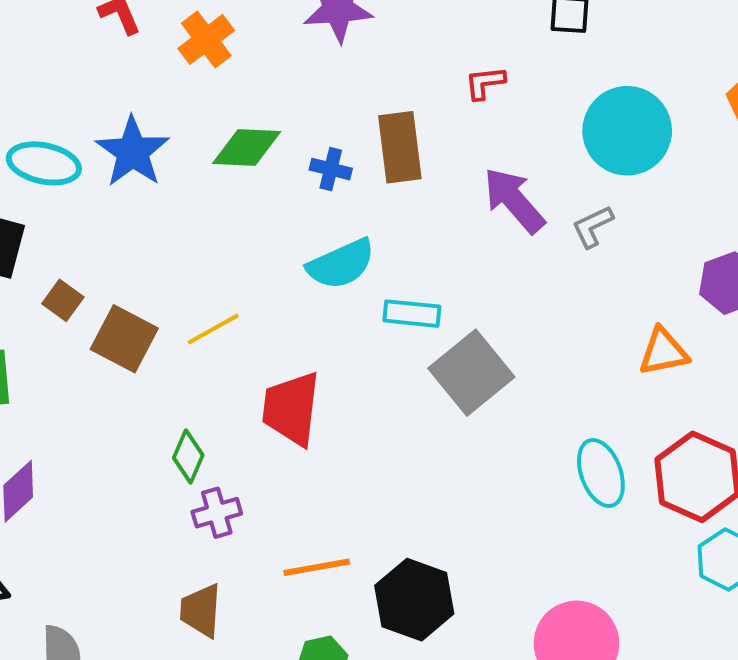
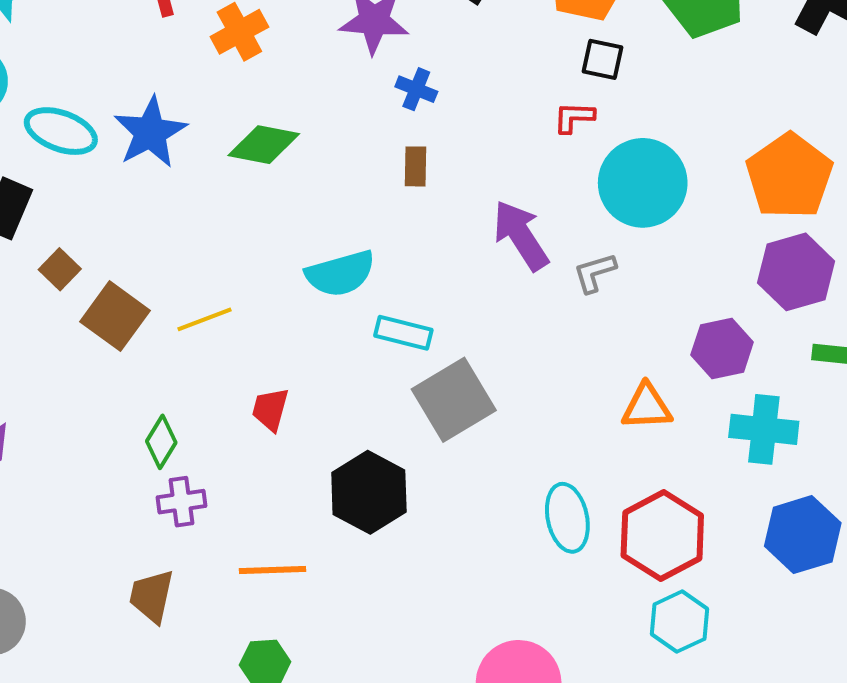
red L-shape: (485, 83) -> (574, 117), moved
brown rectangle: (400, 147) -> (415, 166), size x0.6
blue cross: (331, 169) -> (416, 89), moved
red trapezoid: (291, 408) -> (270, 409), size x0.6
black hexagon: (414, 600) -> (369, 492), moved

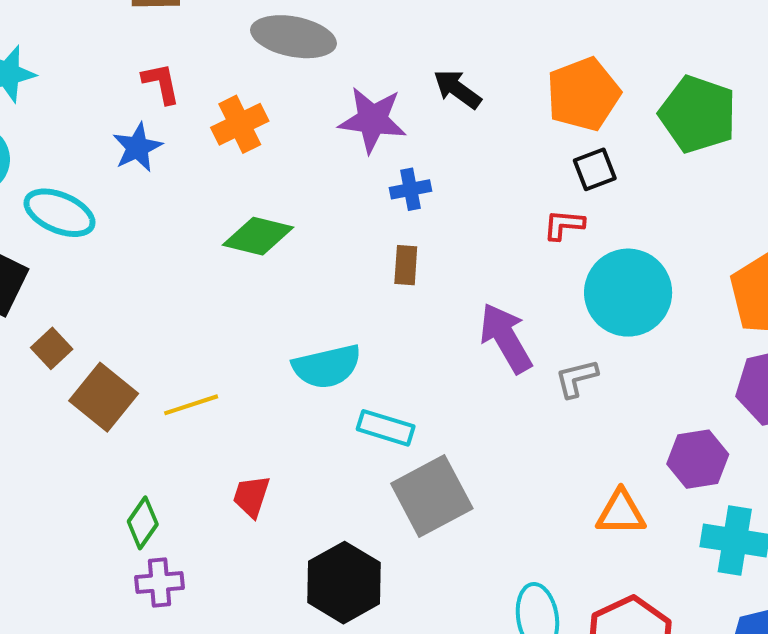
black square: (602, 59) -> (595, 169), turned -36
blue cross: (416, 89) -> (410, 189), turned -36
blue star: (150, 132) -> (137, 147), moved, size x0.7

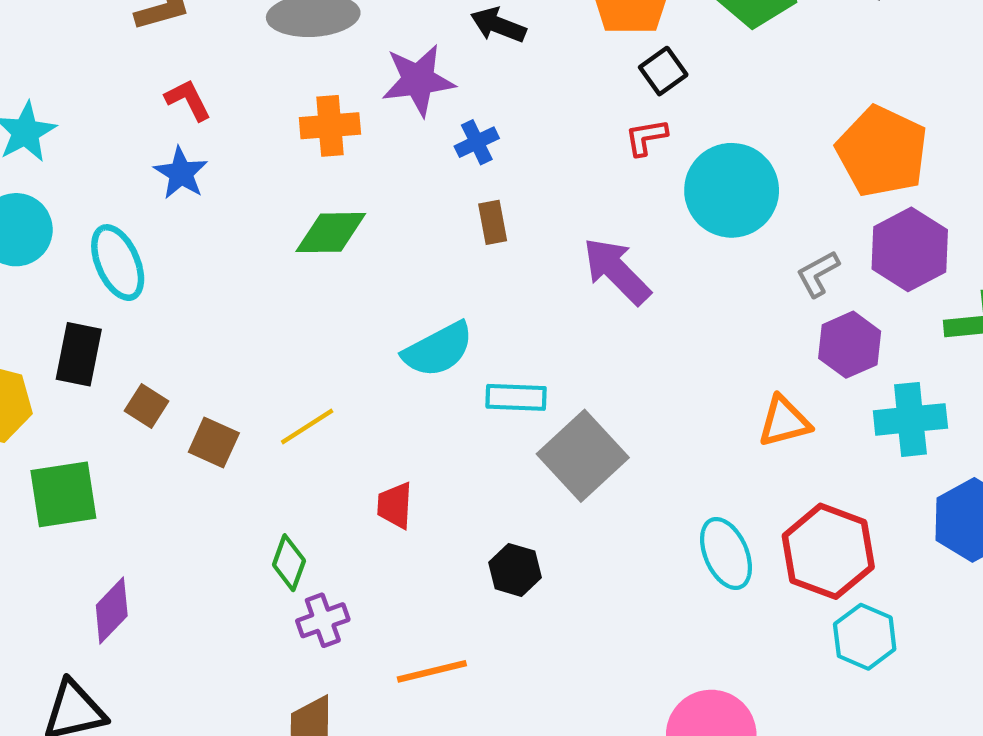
orange cross: (240, 124) -> (330, 126), moved, turned 36
cyan ellipse: (59, 213) -> (118, 263), turned 58
gray L-shape: (576, 378) -> (818, 274), moved
brown square: (104, 397) -> (214, 442), size x0.7
black hexagon: (344, 583) -> (515, 570), size x0.6

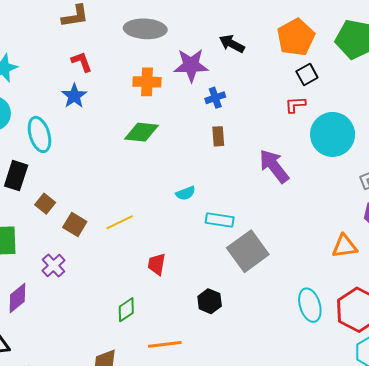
cyan semicircle: (438, 350) -> (186, 193), size x0.6
green diamond: (289, 563) -> (126, 310), moved, turned 30
purple cross: (323, 620) -> (53, 265), moved, turned -30

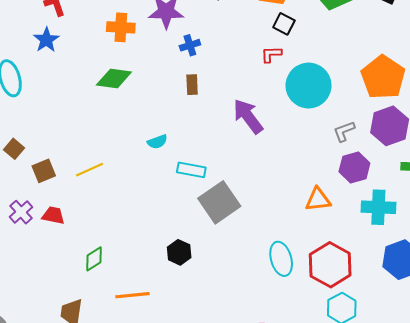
black square: (307, 75) -> (284, 24), turned -35
brown square: (75, 225) -> (44, 171), turned 35
red trapezoid: (157, 264) -> (53, 215), moved, turned 90

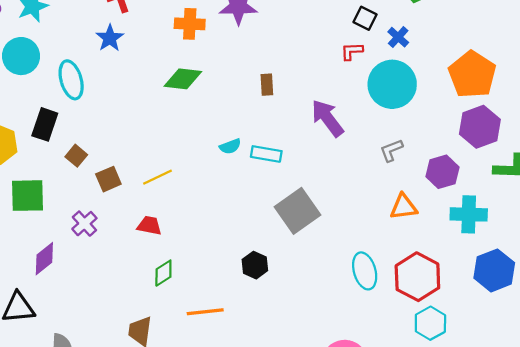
blue cross: (190, 45) -> (398, 37), moved, turned -30
gray L-shape: (344, 131) -> (391, 150), moved
cyan rectangle: (191, 170) -> (266, 154), moved
red trapezoid: (53, 215) -> (149, 226), moved

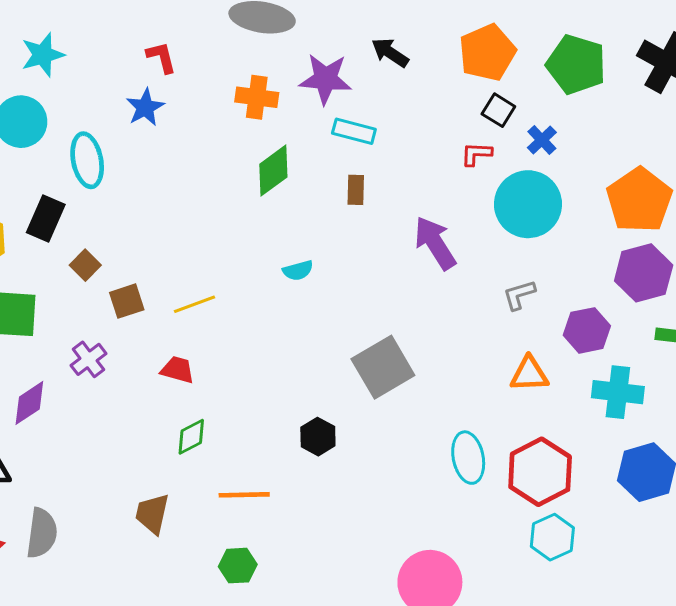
green diamond: (183, 79) -> (273, 171), moved, turned -48
cyan rectangle: (266, 154) -> (354, 131), moved

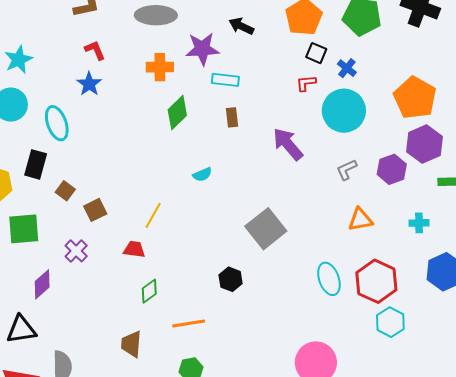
yellow line: (195, 304) -> (153, 215), moved, turned -32
purple hexagon: (587, 330) -> (392, 169), moved
cyan cross: (618, 392) -> (419, 223), size x0.6

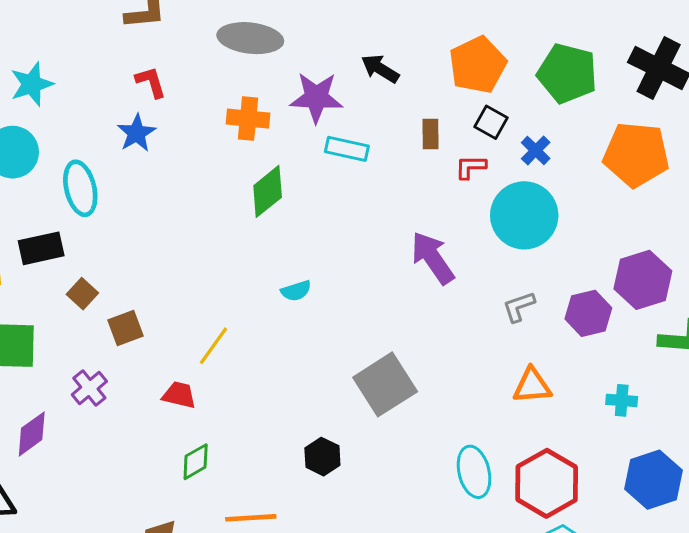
orange pentagon: (415, 98) -> (636, 154), moved, turned -30
brown rectangle: (232, 117) -> (431, 134), moved
black rectangle: (36, 164) -> (41, 248), turned 56

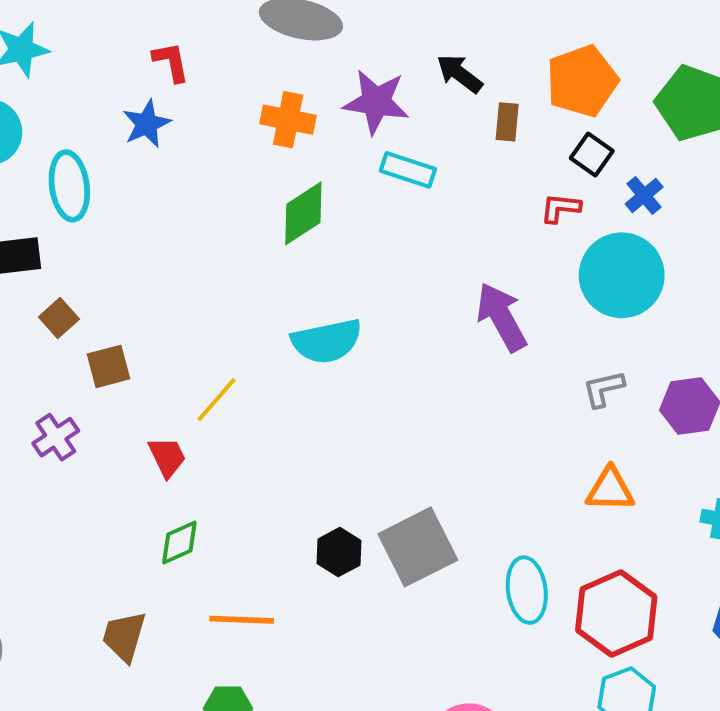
brown rectangle: (431, 134) -> (507, 122), moved
cyan semicircle: (296, 291) -> (327, 341), size x1.8
gray square: (385, 384) -> (418, 547), moved
red trapezoid: (179, 395) -> (167, 457), turned 45

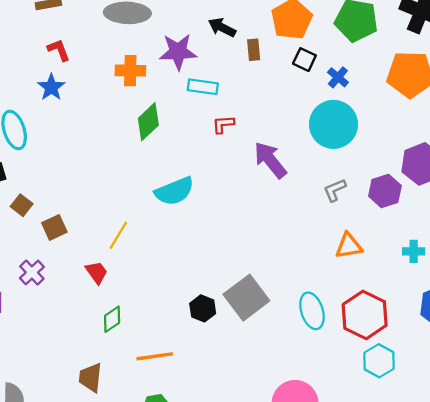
red L-shape: (560, 208) -> (223, 124), moved

